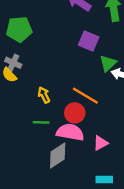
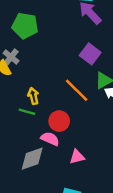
orange line: (85, 96) -> (77, 90), moved
green line: (41, 122) -> (27, 112), moved
pink semicircle: (70, 132) -> (50, 139), size x0.7

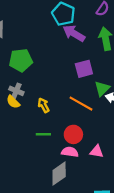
purple square: (90, 54) -> (84, 69), turned -36
yellow arrow: (33, 96) -> (44, 105), moved
pink triangle: (77, 157) -> (97, 151), moved, turned 40

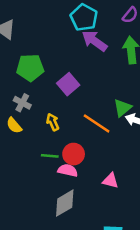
purple square: (84, 69) -> (68, 84), moved, turned -30
yellow semicircle: (13, 102) -> (14, 125), moved
red circle: (73, 134) -> (74, 154), moved
pink semicircle: (70, 152) -> (68, 170), moved

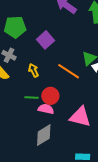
pink triangle: (110, 181) -> (80, 117), size x1.6

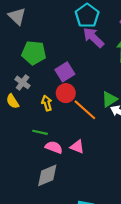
red circle: (50, 96) -> (66, 93), moved
pink triangle: (80, 117) -> (77, 147), moved, size x0.6

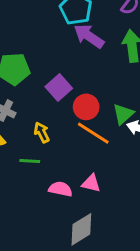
red circle: (66, 93) -> (86, 107), moved
green line: (40, 132) -> (30, 161), moved
gray diamond: (47, 175) -> (81, 229), moved

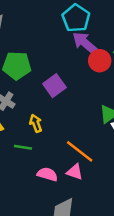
red circle: (86, 107) -> (100, 61), moved
orange line: (93, 133) -> (80, 151), moved

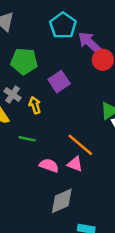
cyan pentagon: (76, 18) -> (63, 25), moved
yellow arrow: (36, 123) -> (35, 105), moved

